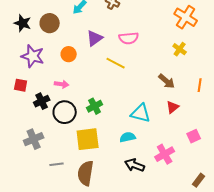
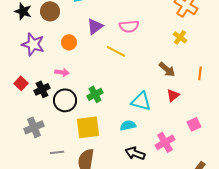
red square: (21, 85) -> (21, 83), moved, turned 32

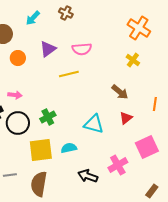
orange circle: (69, 42) -> (18, 58), moved
yellow line: (116, 51) -> (69, 74), turned -42
orange line: (200, 73) -> (155, 104), moved
pink square: (194, 124) -> (147, 147), size x1.6
cyan semicircle: (128, 125) -> (69, 148), moved

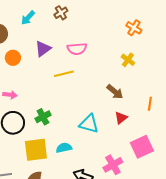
brown cross: (66, 13) -> (61, 13), turned 32
orange cross: (139, 28) -> (134, 28), size x0.7

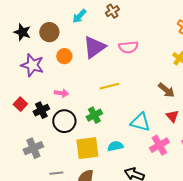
purple triangle: (43, 49) -> (94, 47), size x1.4
yellow line: (64, 74) -> (109, 86), moved
red triangle: (121, 118) -> (172, 116), turned -32
pink cross: (113, 165) -> (159, 145), moved

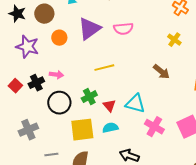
black cross: (41, 110) -> (36, 83), moved
red triangle: (172, 116) -> (109, 106), moved
pink cross: (159, 145) -> (154, 127), turned -30

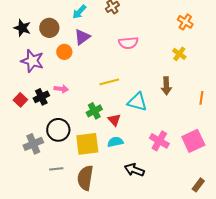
purple triangle: (89, 29) -> (82, 37), moved, size x0.7
brown arrow: (161, 72) -> (166, 86), turned 48
black circle: (59, 103) -> (58, 130), moved
cyan triangle: (135, 104) -> (137, 102), moved

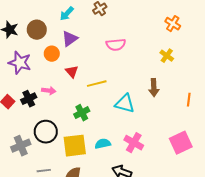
red triangle: (114, 120) -> (72, 72), moved
pink cross: (159, 141) -> (134, 143), moved

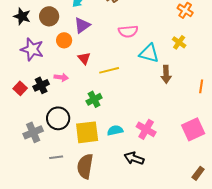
cyan triangle: (125, 104) -> (149, 53), moved

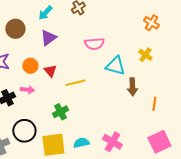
orange circle: (64, 40) -> (30, 66), moved
orange line: (201, 86) -> (154, 104), moved

